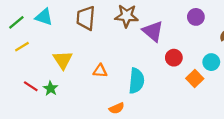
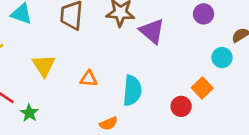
red circle: (174, 58) -> (181, 106), moved
cyan circle: (211, 62) -> (222, 58), moved
green star: (51, 88) -> (29, 113), moved

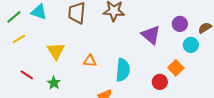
purple circle: (204, 14) -> (180, 24), moved
purple triangle: (152, 31) -> (151, 35), moved
green star: (29, 113) -> (54, 83), moved

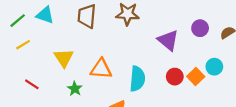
cyan circle: (191, 45) -> (214, 67), moved
orange triangle: (90, 61) -> (101, 69), size x1.5
red circle: (160, 82) -> (175, 77), moved
green star: (54, 83) -> (75, 89), moved

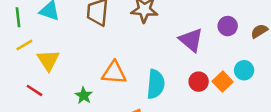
green line: (18, 21) -> (18, 17), turned -56
yellow triangle: (64, 58) -> (48, 60), moved

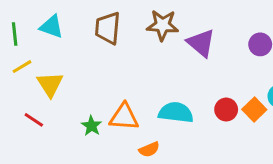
purple triangle: (191, 40) -> (201, 43), moved
orange triangle: (114, 73) -> (124, 117), moved
cyan semicircle: (156, 84) -> (176, 112), turned -88

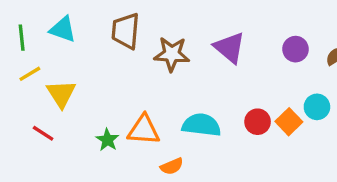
brown star: (163, 25) -> (172, 54), moved

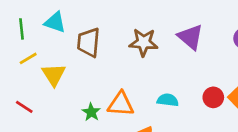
brown trapezoid: (126, 31) -> (89, 42), moved
cyan semicircle: (201, 125) -> (168, 100), size x0.7
red line: (43, 133) -> (24, 107), moved

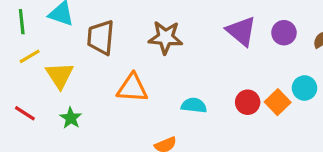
purple triangle: (190, 37) -> (241, 31), moved
orange triangle: (121, 104) -> (132, 88), moved
green star: (91, 112) -> (71, 118), moved

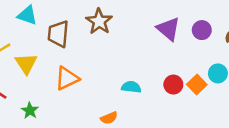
brown star: (165, 37) -> (99, 21), moved, turned 30
orange triangle: (132, 88) -> (67, 78), moved, turned -30
green star: (71, 118) -> (30, 111), moved

